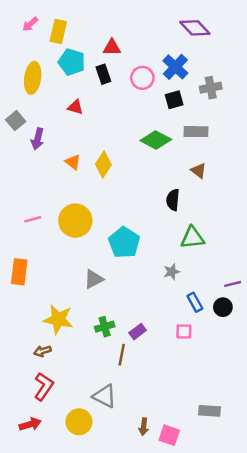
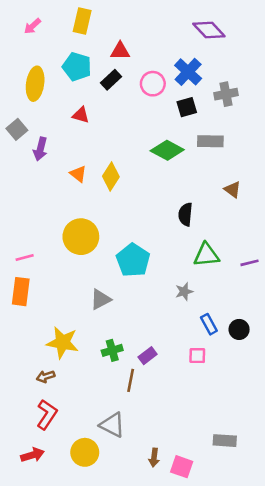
yellow rectangle: (58, 32) -> (82, 21), moved
black rectangle: (103, 74) -> (111, 80), turned 66
brown triangle: (199, 171) -> (233, 190), moved
pink line: (33, 219) -> (25, 258), moved
purple line: (233, 284) -> (250, 263), moved

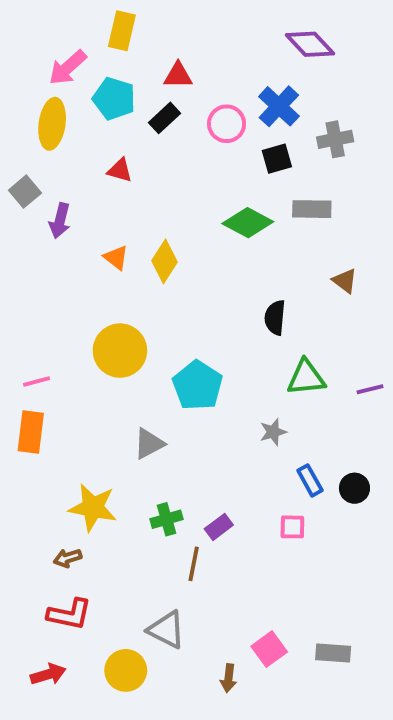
pink arrow: (32, 26) -> (68, 68), moved, size x1.5
red L-shape: (47, 414) -> (70, 614), turned 68
pink square: (182, 467) -> (269, 649), moved, turned 35

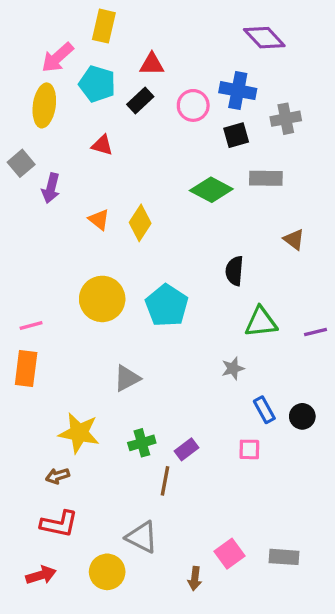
blue cross: (279, 106) -> (238, 91), turned -32
cyan pentagon: (197, 385) -> (167, 306), moved

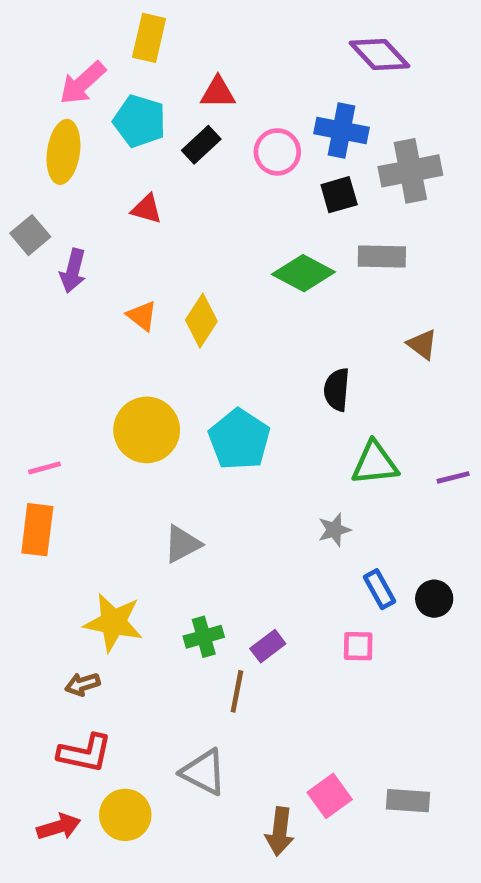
gray cross: (286, 119) -> (410, 171), size x1.4
yellow circle: (107, 572) -> (125, 815), moved
brown arrow: (195, 578) -> (280, 832), size x1.4

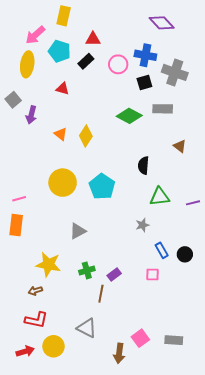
gray cross: (410, 171) -> (175, 72), turned 30

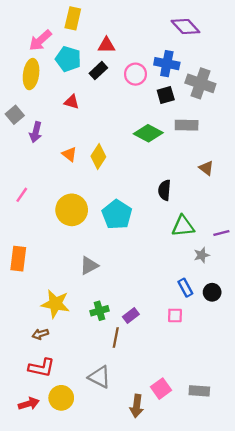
pink line: (19, 199) -> (22, 195), moved, turned -40
gray star: (142, 225) -> (202, 255), moved

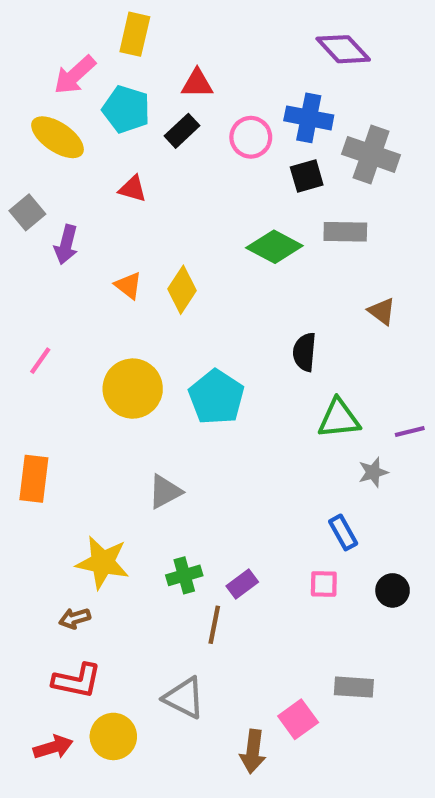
yellow ellipse: (31, 74) -> (57, 137), turned -64
black circle: (212, 292) -> (393, 590), moved
gray rectangle: (199, 391) -> (354, 687), moved

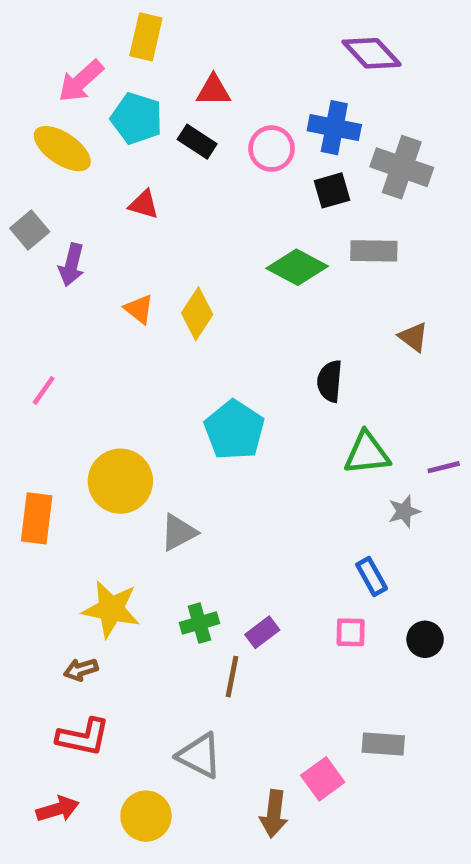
black rectangle: (182, 131) -> (197, 142), turned 76
yellow circle: (133, 389) -> (120, 481), moved
yellow circle: (113, 736) -> (146, 816), moved

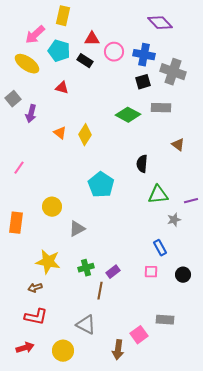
pink circle: (272, 149) -> (114, 52), moved
yellow circle: (120, 481) -> (52, 207), size x0.7

